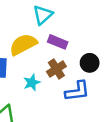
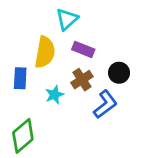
yellow semicircle: (23, 44) -> (45, 52), turned 128
blue L-shape: (77, 91) -> (105, 104), turned -30

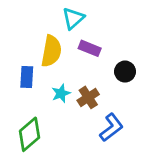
brown cross: (82, 80) -> (88, 97), moved
blue L-shape: (105, 104) -> (111, 127), moved

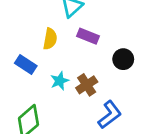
yellow semicircle: (51, 51) -> (50, 39), size x0.7
blue rectangle: (27, 77) -> (26, 65), turned -60

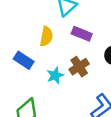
brown cross: (87, 85) -> (79, 67), moved

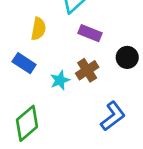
yellow semicircle: (46, 36) -> (38, 29), moved

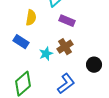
black circle: (127, 57) -> (94, 65), moved
blue L-shape: (113, 116) -> (66, 84), moved

